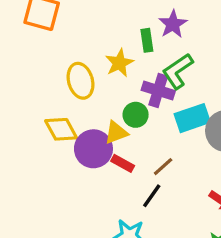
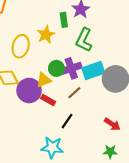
green L-shape: (178, 71) -> (84, 40), turned -30
yellow ellipse: (80, 81) -> (21, 46), turned 30
purple cross: (158, 91) -> (71, 68), moved, turned -36
brown line: (163, 167) -> (74, 93), moved

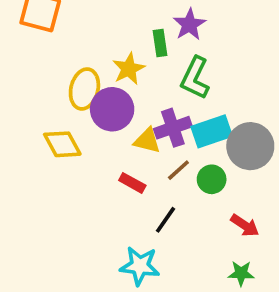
green circle: (56, 68) -> (212, 179), moved
yellow triangle: (44, 80) -> (147, 141), moved, turned 35
purple circle: (29, 91) -> (112, 109), moved

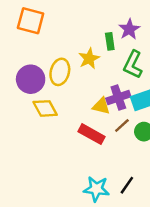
purple circle: (112, 109) -> (31, 79), moved
red rectangle: (132, 183) -> (92, 134), size x1.5
black line: (166, 220) -> (127, 185), moved

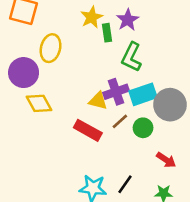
yellow star: (89, 58) -> (92, 17), moved
yellow ellipse: (60, 72) -> (51, 48), moved

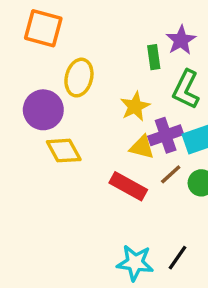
yellow star: (92, 17) -> (135, 106), moved

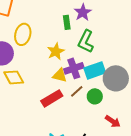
red rectangle: (128, 186) -> (52, 98), turned -60

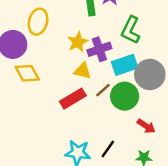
green L-shape: (86, 41) -> (131, 30), moved
purple cross: (74, 68) -> (99, 49), moved
green circle: (95, 96) -> (125, 96), size x1.5

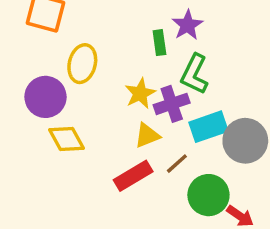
green L-shape: (131, 30) -> (194, 74), moved
yellow triangle: (83, 71) -> (147, 135), turned -36
green circle: (125, 96) -> (208, 195), moved

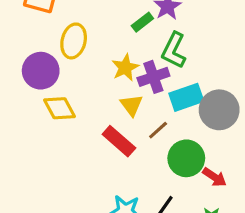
green rectangle: (159, 43) -> (142, 22), turned 60
yellow triangle: (147, 135) -> (131, 105), turned -45
red rectangle: (133, 176) -> (119, 141), turned 72

